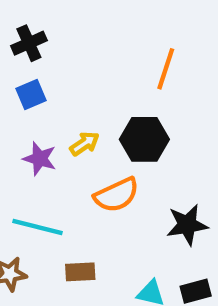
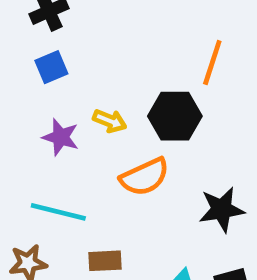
orange line: (166, 69) -> (212, 63), moved
yellow arrow: (85, 144) -> (110, 121), turned 56

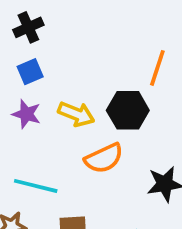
yellow arrow: (110, 121) -> (76, 114), size x1.4
purple star: (61, 137) -> (26, 114), moved

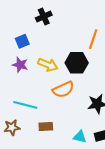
black cross: (28, 27) -> (44, 17), moved

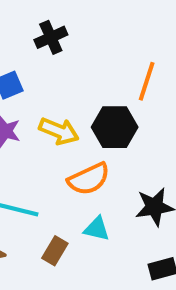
brown rectangle: (46, 126) -> (55, 251), turned -56
cyan triangle: (80, 137) -> (97, 229), moved

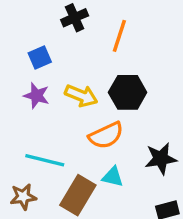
orange line: (147, 81) -> (119, 36), moved
brown rectangle: (55, 251) -> (78, 195), size x1.6

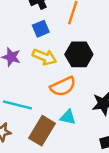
blue square: (40, 58) -> (41, 29), moved

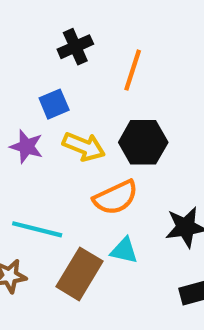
blue square: (41, 29) -> (54, 104), moved

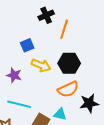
black cross: (75, 47) -> (46, 15), moved
purple star: (26, 147) -> (14, 75), moved
orange semicircle: (116, 197) -> (68, 89), moved

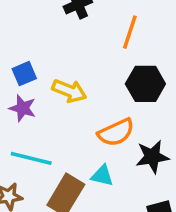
orange line: (64, 29) -> (130, 32), moved
blue square: (27, 45) -> (24, 74), moved
black hexagon: (69, 63) -> (145, 84), moved

